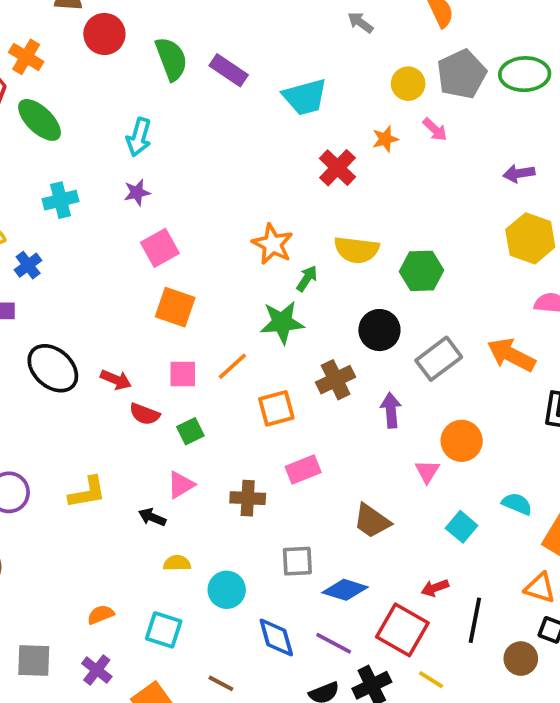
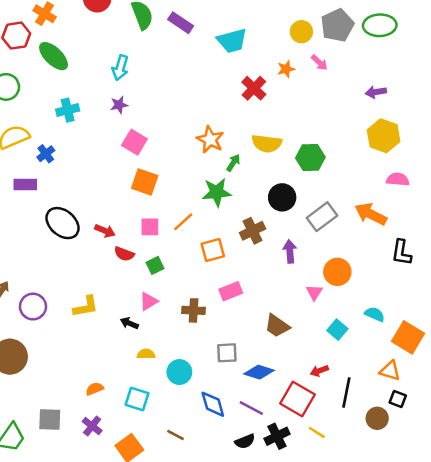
pink square: (160, 248) -> (134, 142), turned -30

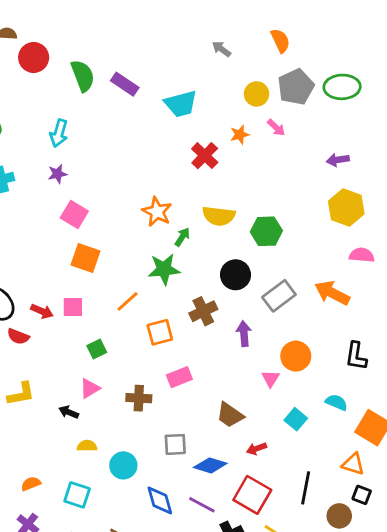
pink square: (150, 227) -> (73, 307), moved
black L-shape: (402, 253) -> (356, 356), moved
red semicircle: (124, 254) -> (18, 336), moved
red arrow: (319, 371) -> (257, 449), moved

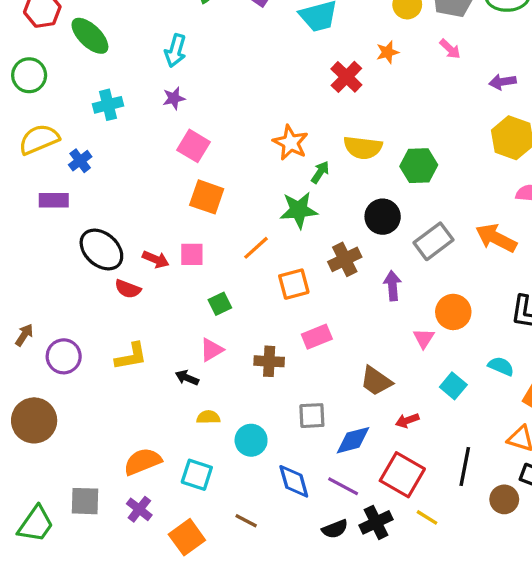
pink arrow: (276, 128) -> (450, 49), moved
blue diamond: (210, 465) -> (353, 440), turned -32
orange semicircle: (31, 484) -> (143, 462), size x1.6

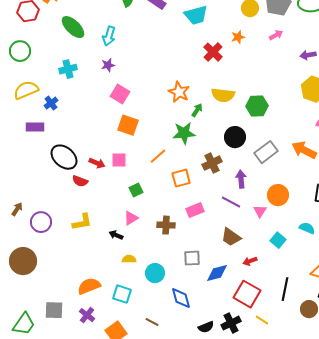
green ellipse: (90, 36) -> (73, 27), moved
pink arrow: (450, 49) -> (276, 35), turned -72
purple line: (343, 486) -> (231, 202), moved

